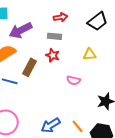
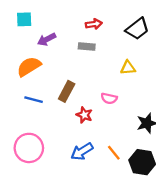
purple arrow: (21, 30) -> (47, 39), size x0.7
red star: (53, 55) -> (84, 115), moved
brown rectangle: (30, 67) -> (67, 91), moved

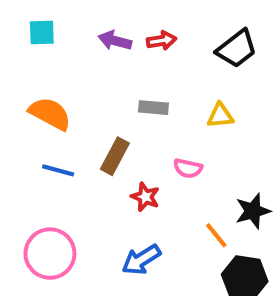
purple arrow: (47, 39) -> (115, 41), moved, turned 42
gray rectangle: (87, 47) -> (153, 108), moved
orange semicircle: (29, 67) -> (50, 114), turned 60
orange line: (114, 153) -> (216, 235), moved

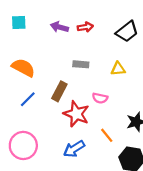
blue line: (58, 170) -> (28, 99), turned -60
red star: (145, 197) -> (76, 114), size x1.6
orange line: (216, 235) -> (107, 135), moved

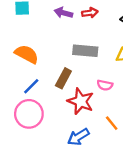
gray rectangle: (81, 64) -> (85, 51), size x1.5
pink circle: (23, 145) -> (29, 114), moved

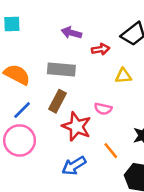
purple arrow: (63, 13) -> (71, 33), moved
red arrow: (90, 13) -> (101, 49), moved
gray rectangle: (85, 51) -> (61, 70), moved

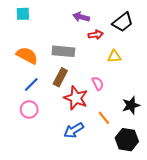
purple arrow: (71, 33) -> (81, 17), moved
pink semicircle: (103, 109) -> (98, 83), turned -128
pink circle: (20, 140) -> (29, 109), size x0.7

